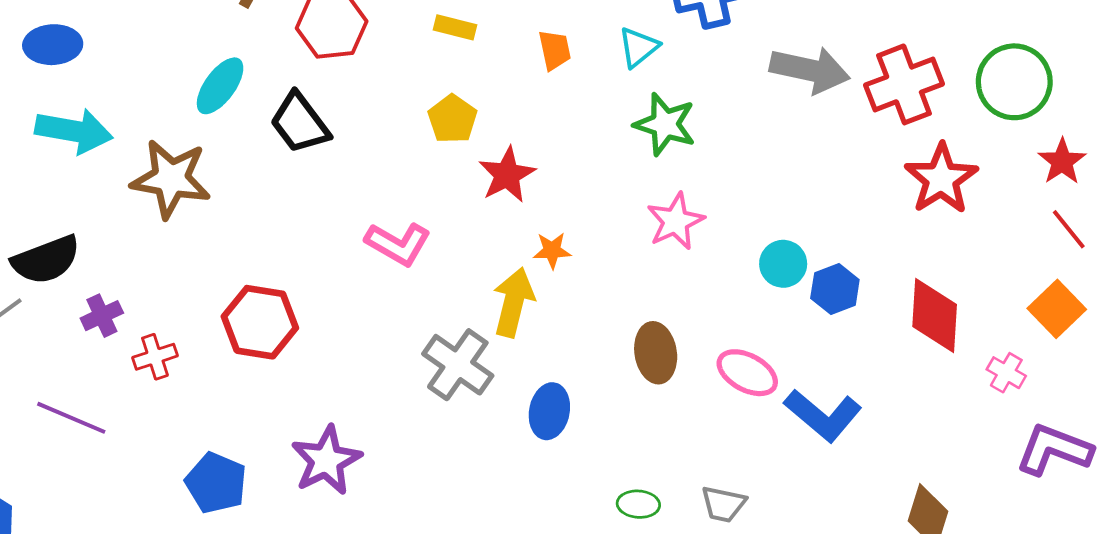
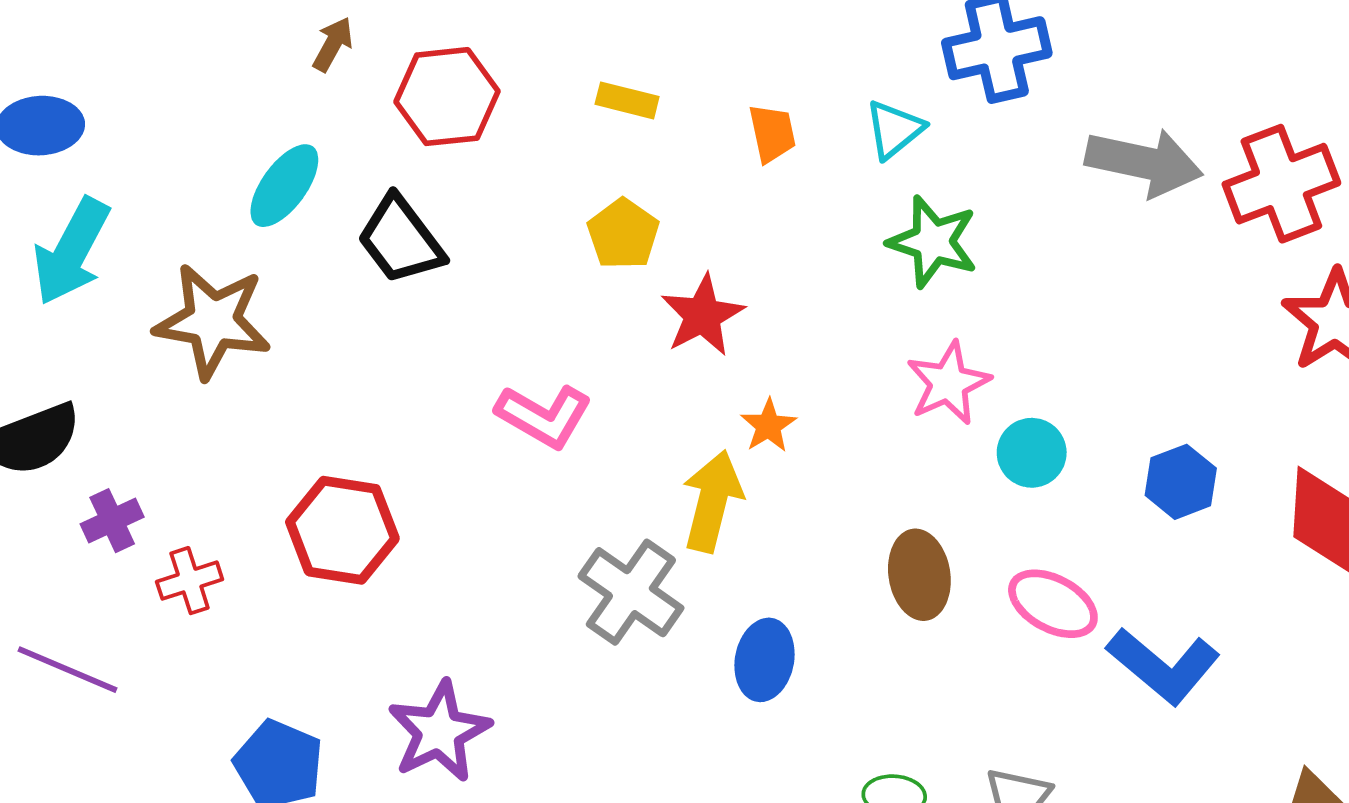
cyan arrow: (74, 131) -> (71, 251), turned 108
orange star: (552, 250) -> (768, 426), turned -30
cyan circle: (783, 264) -> (1032, 453), moved

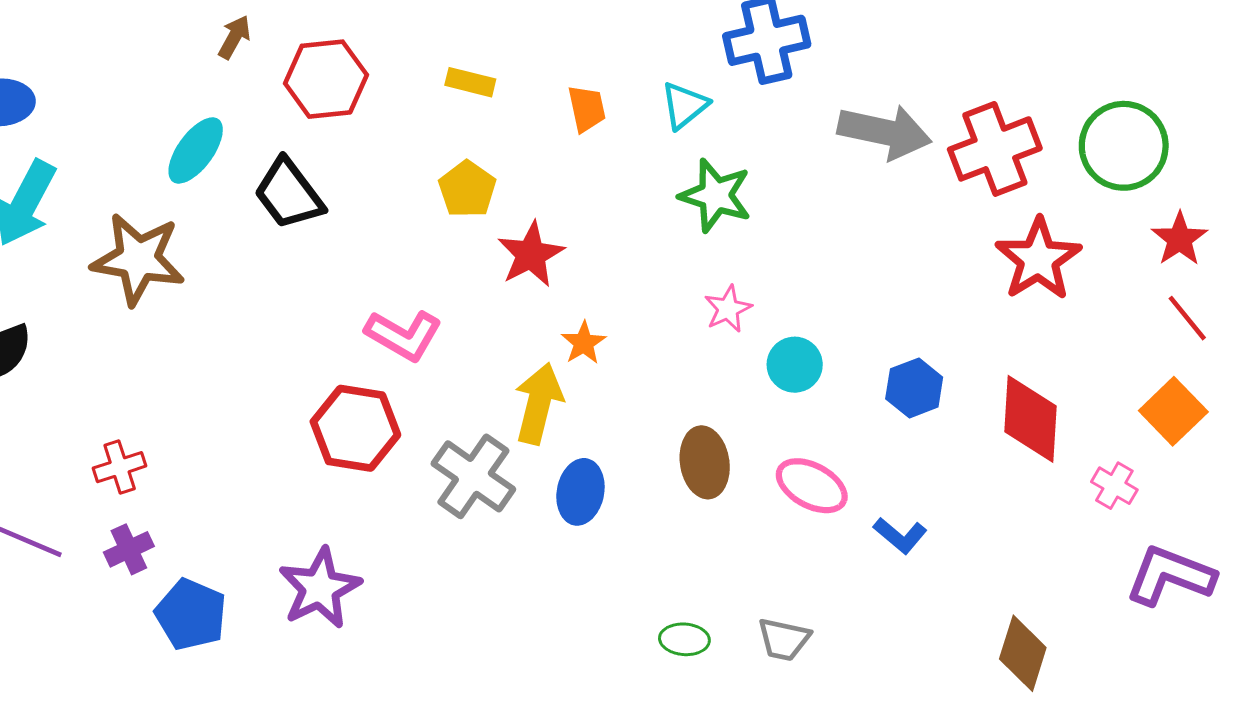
pink star: (948, 383) -> (728, 309), size x0.7
purple cross: (112, 521) -> (129, 549), moved
red hexagon: (342, 530) -> (355, 428), moved
blue ellipse: (765, 660) -> (580, 492), moved
blue L-shape: (1163, 666) -> (900, 535), size x0.6

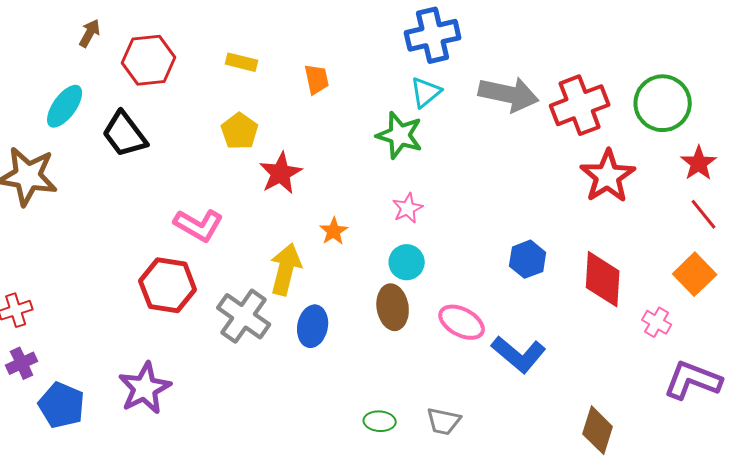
cyan triangle: (684, 105) -> (426, 92), moved
orange star: (584, 343) -> (334, 231), moved
cyan circle: (795, 365) -> (407, 262), moved
blue L-shape: (900, 535) -> (519, 354), size x1.6

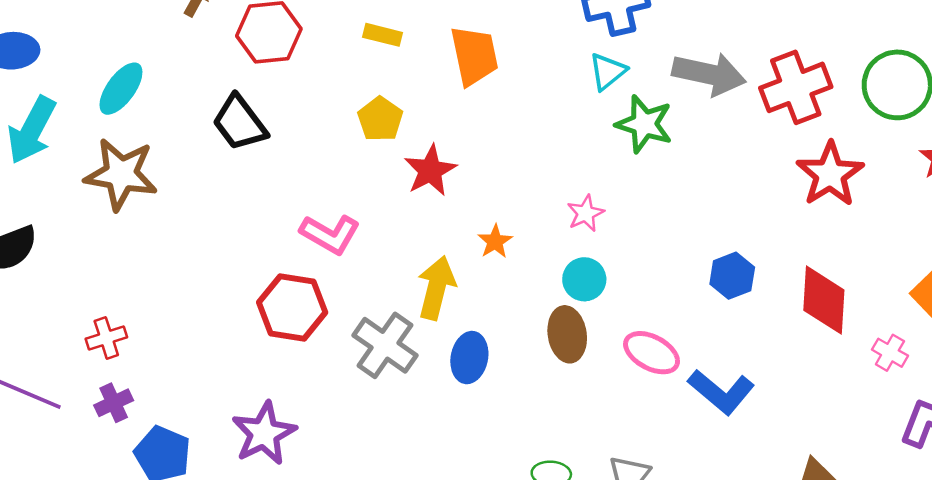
orange trapezoid: (317, 79) -> (474, 56), size x1.6
cyan ellipse: (65, 106) -> (121, 89), moved
green star: (400, 135) -> (644, 124), moved

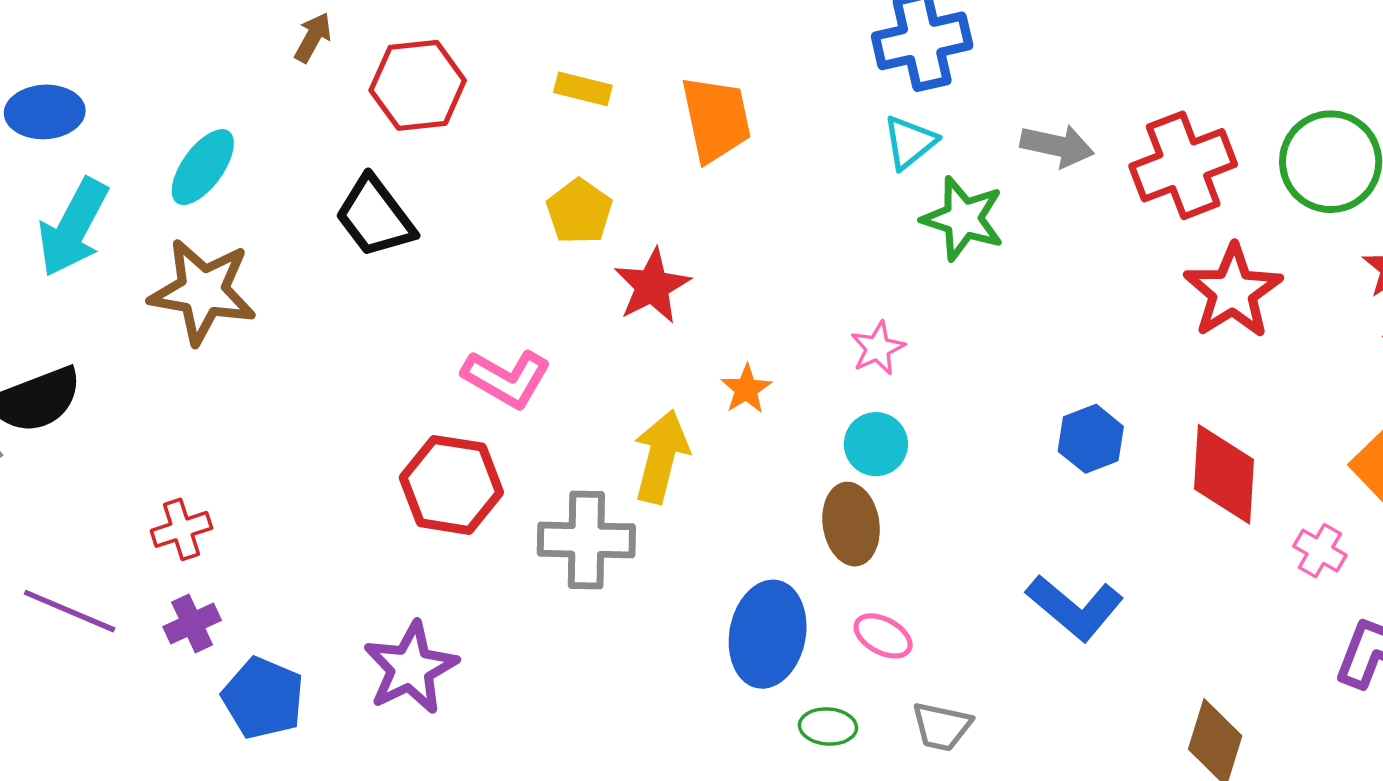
gray arrow: (709, 74) -> (1057, 146), size x0.7
gray cross: (385, 345) -> (586, 540), turned -34
pink ellipse: (652, 353) -> (883, 636), moved, size x0.7
blue ellipse: (469, 358) -> (768, 634), moved, size x1.4

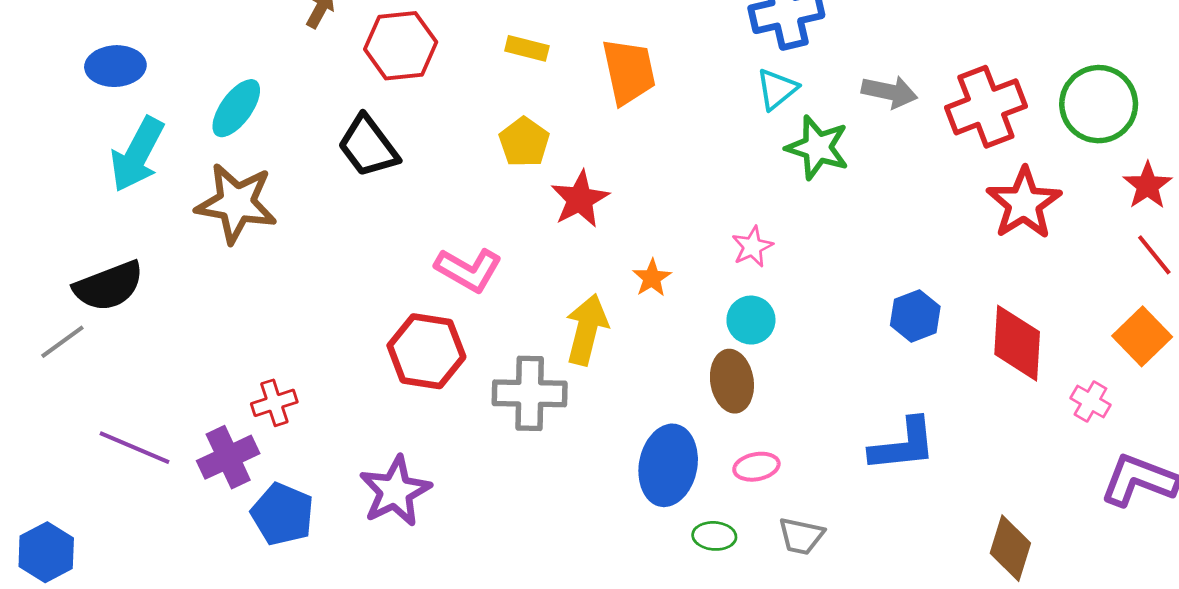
red cross: (181, 529) -> (274, 403), moved
blue L-shape: (1075, 608) -> (903, 445), turned -46
purple cross: (192, 623) -> (228, 457), size x1.4
pink ellipse: (883, 636) -> (756, 467), turned -39

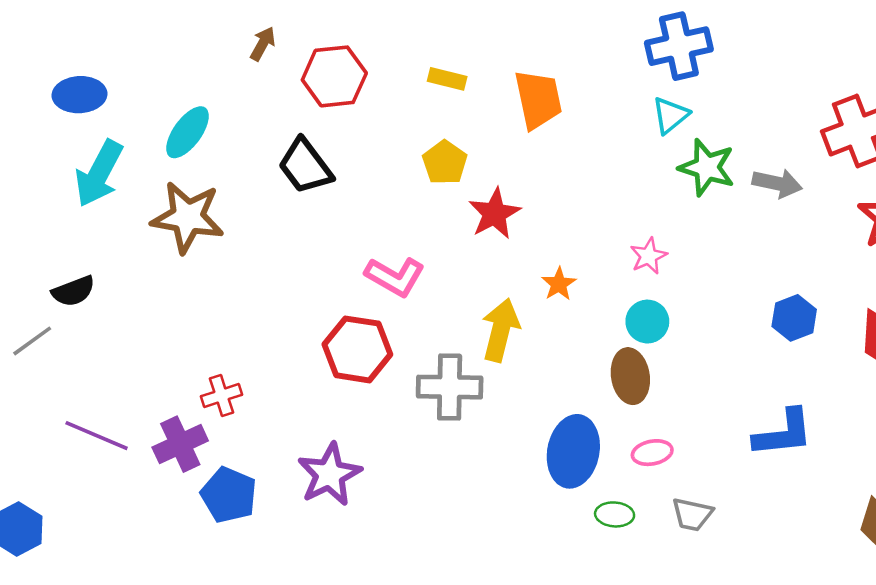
gray arrow: (889, 92) -> (777, 183), moved
black semicircle: (109, 286) -> (73, 291), size x0.7

